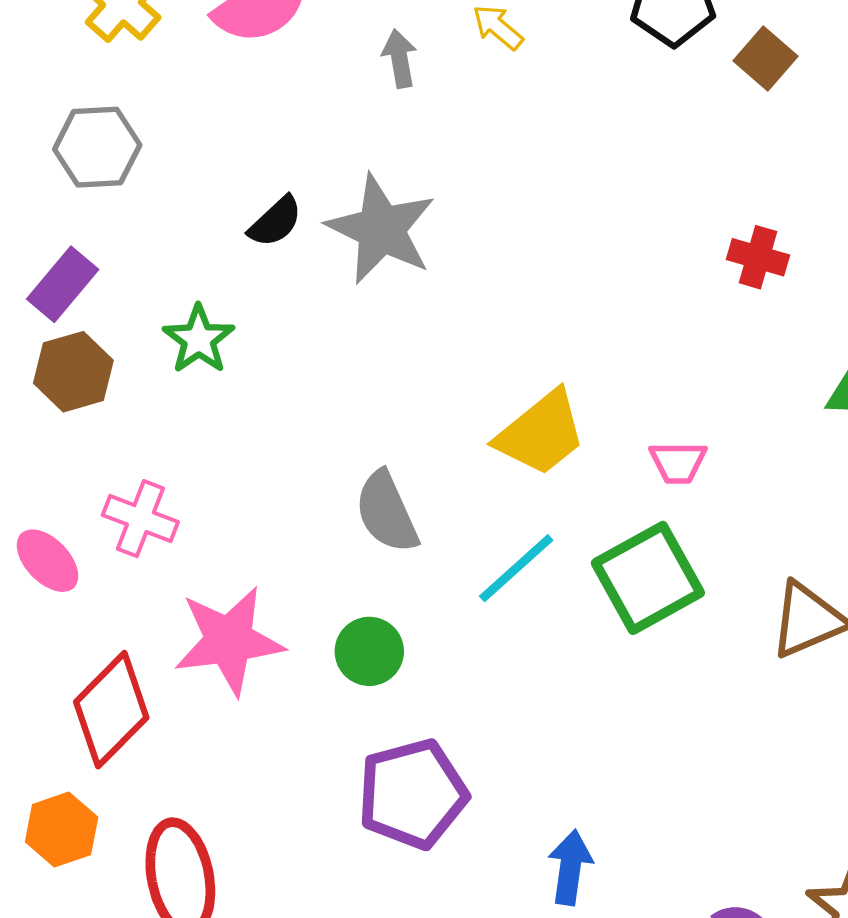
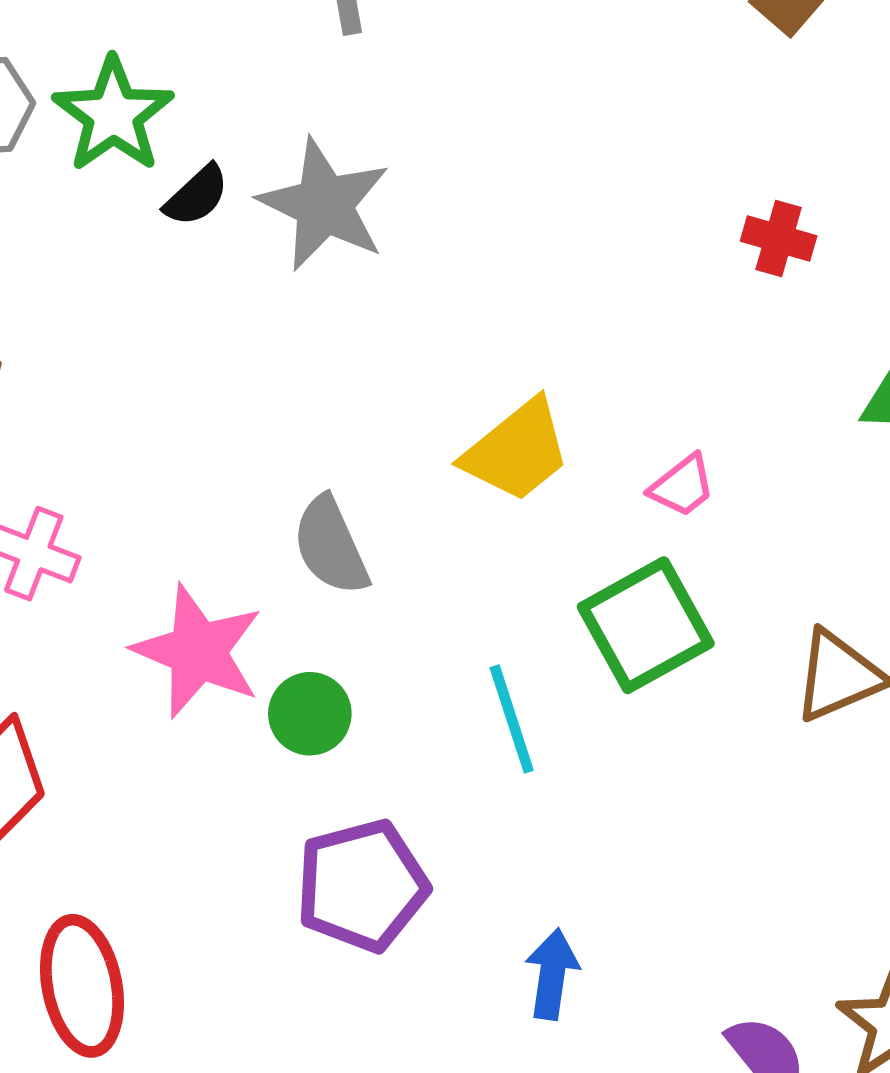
green star: (199, 339) -> (113, 115), moved, size x1.4
pink trapezoid: (678, 462) -> (682, 486), turned -38
cyan line: (516, 568) -> (512, 719), moved, turned -66
pink star: (229, 641) -> (198, 651), moved, turned 30

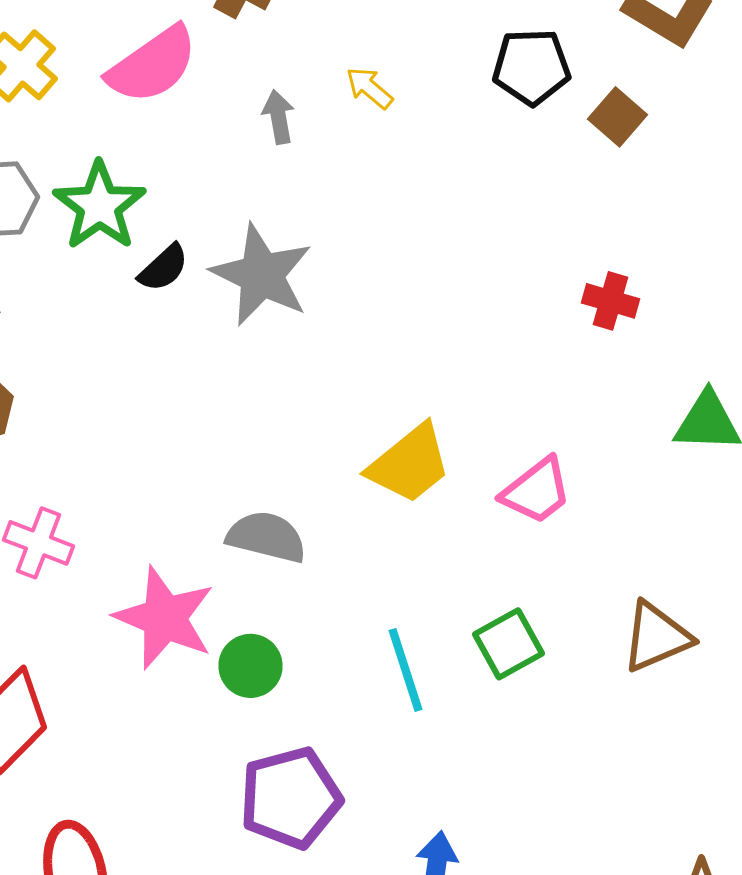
pink trapezoid: (682, 486) -> (536, 491), size x1.4
gray semicircle: (331, 546) -> (266, 537), turned 128
green square: (646, 625) -> (508, 644), moved, size x0.7

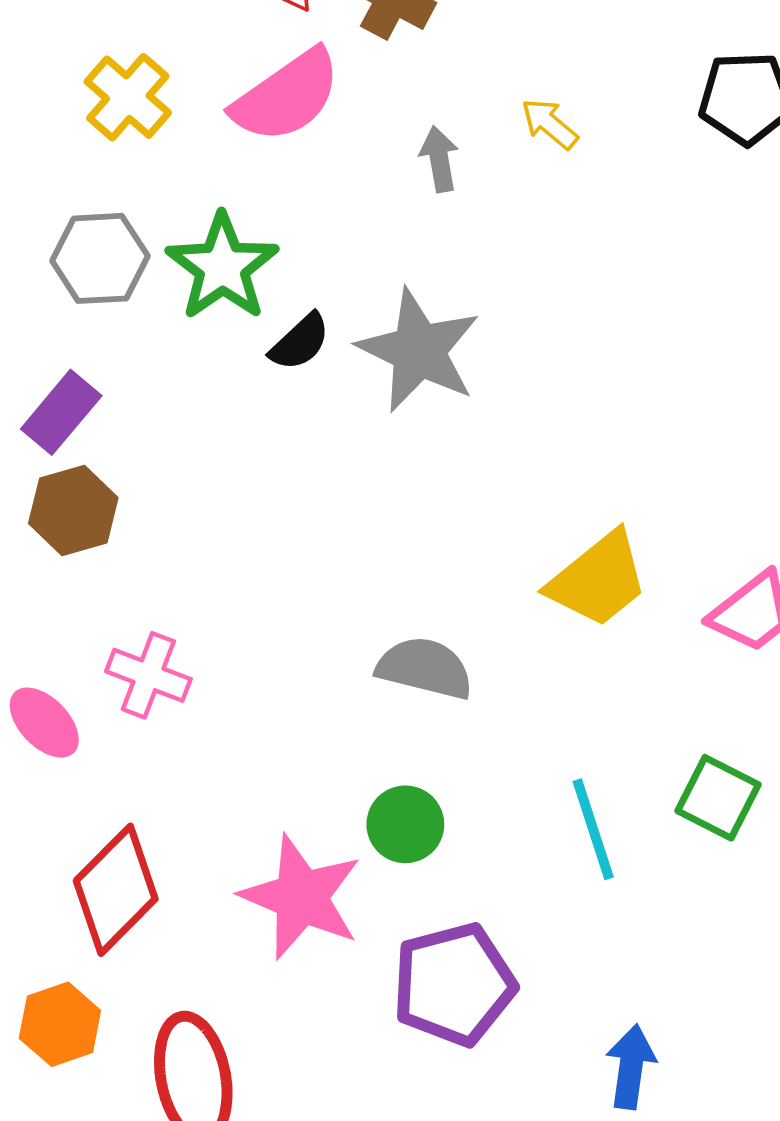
pink star: (164, 618) -> (301, 897), moved
green square: (508, 644) -> (718, 798), turned -34

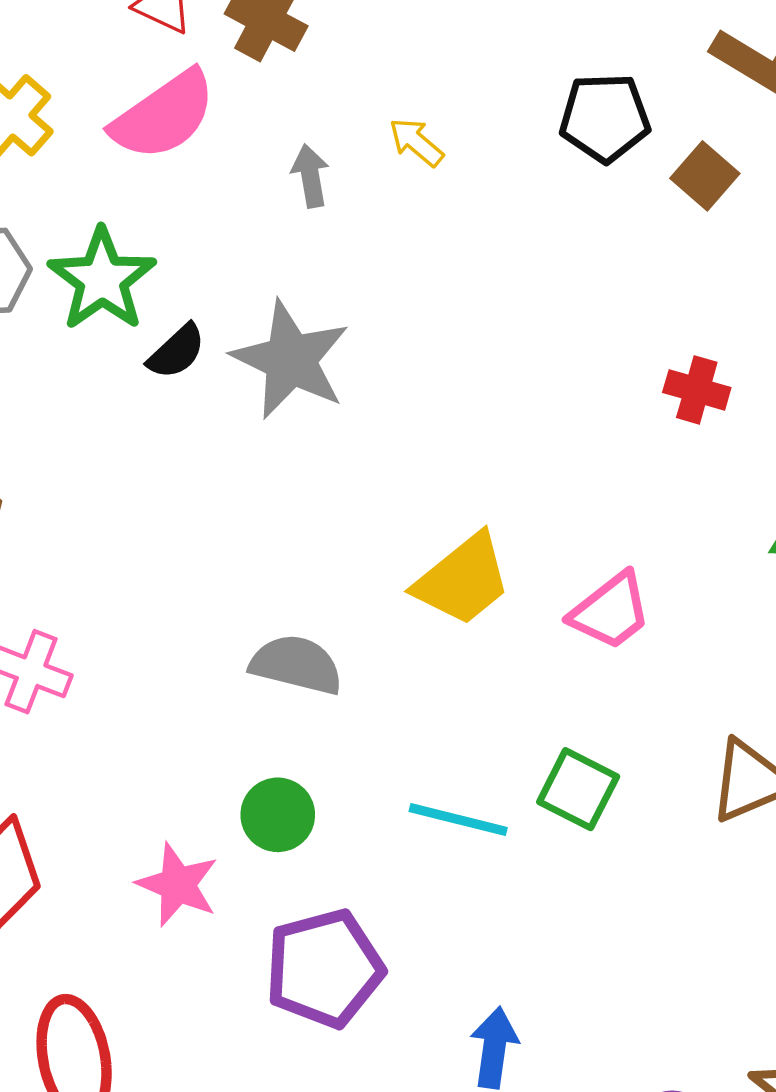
cyan line: (593, 829) -> (458, 819), turned -58
pink star: (301, 897) -> (178, 885), size x0.7

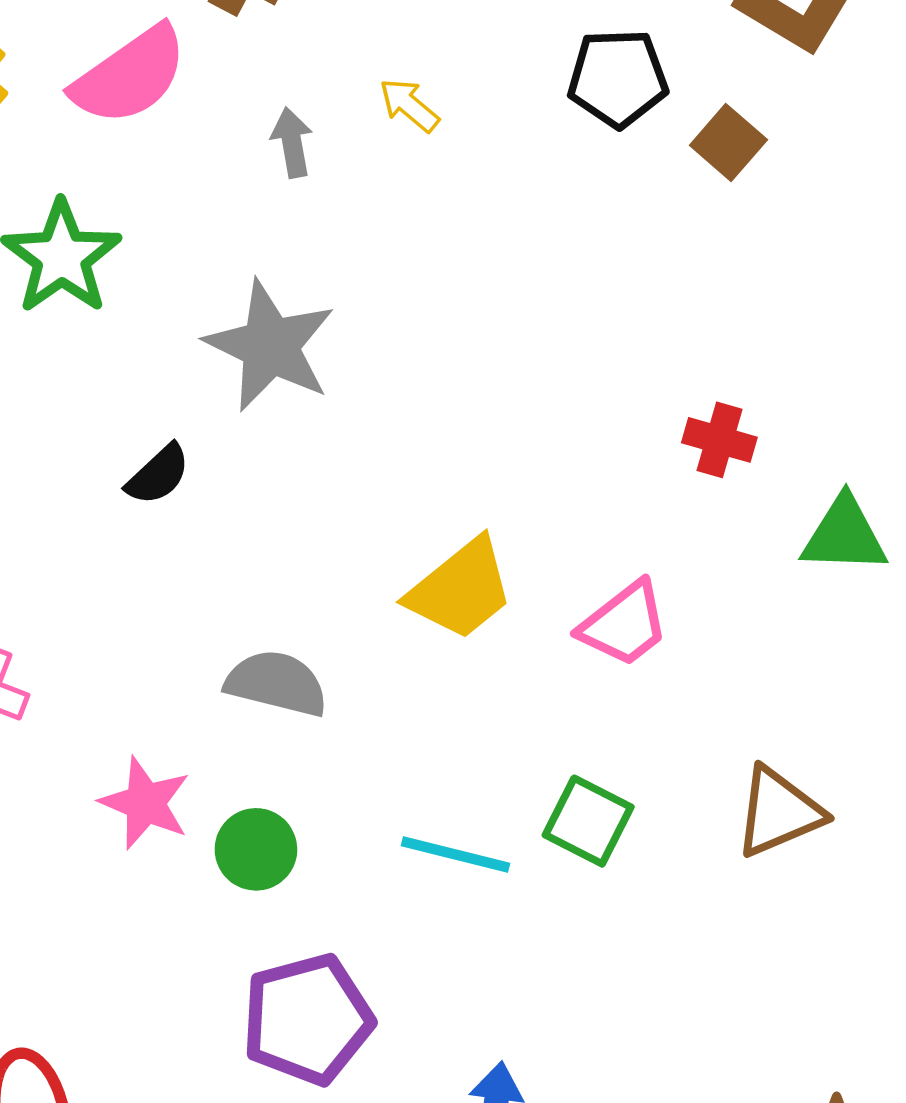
black semicircle: (176, 352) -> (158, 475), moved
red cross: (697, 390) -> (719, 440), moved
pink star: (178, 885) -> (145, 803), moved

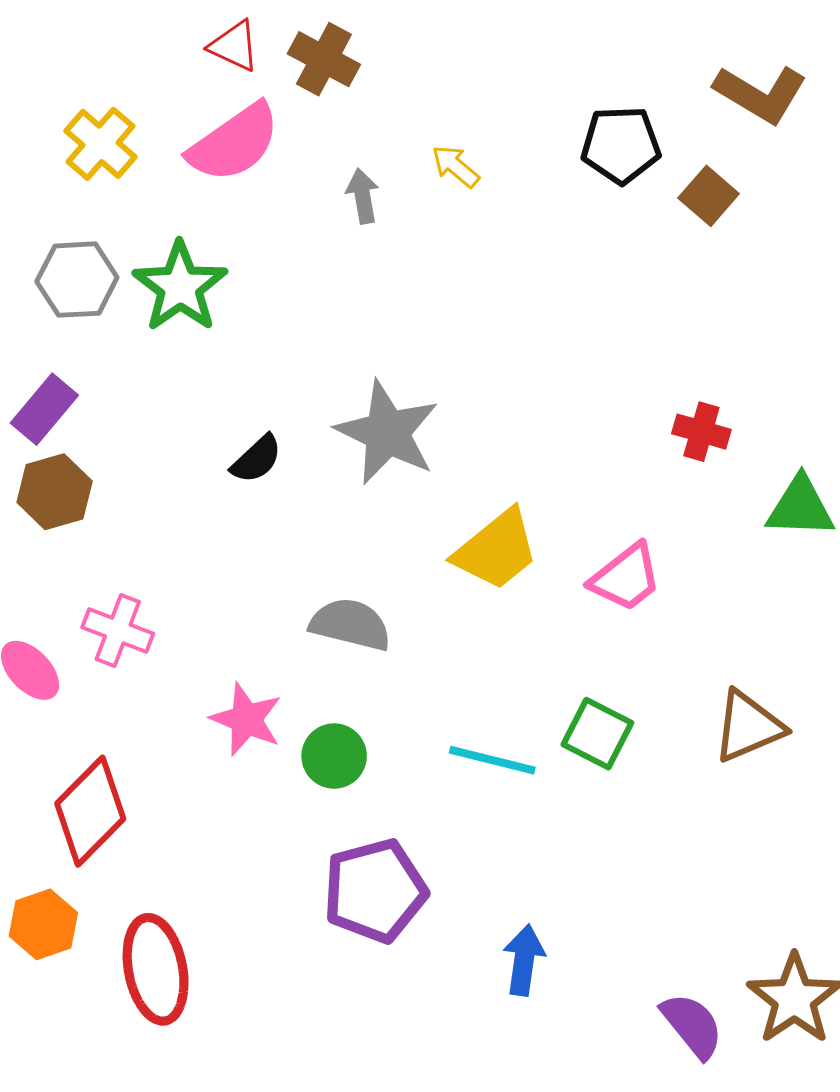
gray star: (270, 346) -> (387, 433), moved

